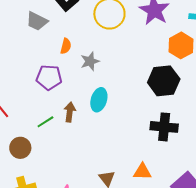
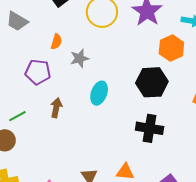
gray trapezoid: (37, 21) -> (17, 21), moved
cyan ellipse: (99, 100) -> (99, 93), moved
green line: (45, 122) -> (17, 116), moved

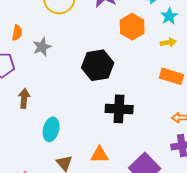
black hexagon: (152, 82) -> (98, 65), moved
cyan ellipse: (99, 93) -> (51, 129), moved

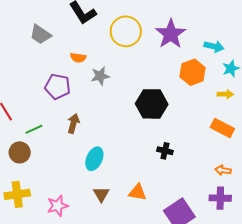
orange semicircle: (17, 33) -> (78, 58), turned 77
black cross: (119, 109) -> (165, 151), size x0.6

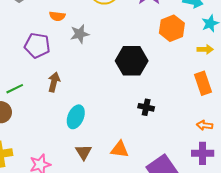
orange rectangle: (222, 128) -> (203, 83), turned 45

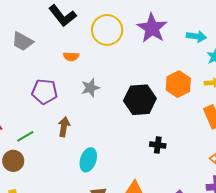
orange semicircle: (57, 16) -> (71, 56), moved
orange hexagon: (172, 28) -> (178, 84), moved
gray star: (80, 34) -> (90, 88), moved

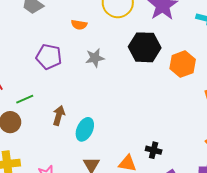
black hexagon: (140, 100) -> (145, 47), moved
brown arrow: (64, 127) -> (59, 115), moved
black cross: (158, 145) -> (154, 150), moved

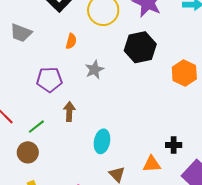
orange semicircle: (79, 25) -> (71, 41), turned -70
orange hexagon: (183, 64) -> (184, 73), moved
brown arrow: (59, 115) -> (69, 112), moved

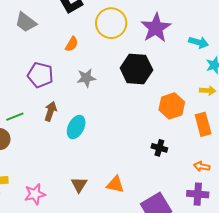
cyan ellipse: (102, 141) -> (76, 127), moved
black cross: (174, 145) -> (159, 148), moved

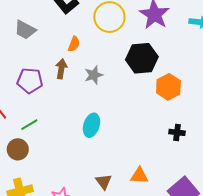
purple pentagon: (40, 75) -> (30, 81), moved
orange hexagon: (172, 106) -> (168, 87), moved
brown arrow: (51, 111) -> (61, 69), moved

